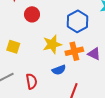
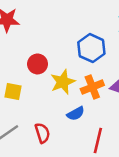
red circle: (32, 14) -> (38, 64), moved

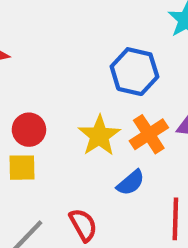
red circle: (38, 64) -> (29, 130), moved

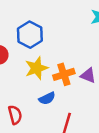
blue hexagon: (134, 72) -> (30, 35), moved

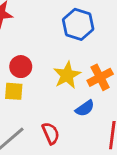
blue hexagon: (30, 35) -> (78, 24), moved

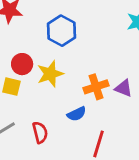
blue hexagon: (78, 24) -> (61, 31), moved
yellow star: (67, 75) -> (50, 74), moved

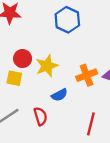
blue hexagon: (61, 31) -> (67, 20), moved
blue semicircle: (77, 114) -> (59, 95), moved

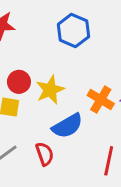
orange cross: (87, 75) -> (101, 100), turned -36
blue semicircle: (59, 95) -> (67, 126), size x1.5

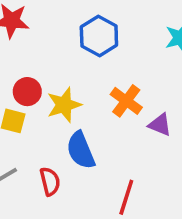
orange cross: (101, 100) -> (126, 101), moved
blue semicircle: (67, 126) -> (81, 150), turned 92

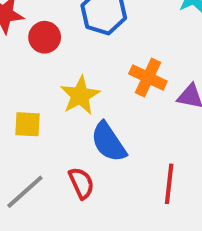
red circle: (27, 92) -> (45, 37), moved

